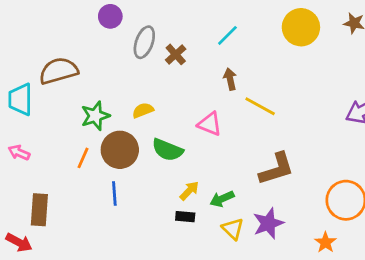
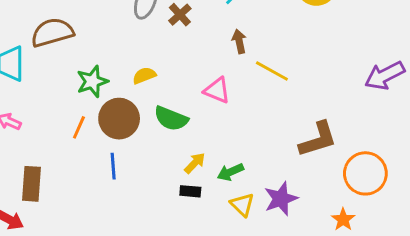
brown L-shape: (276, 169) -> (318, 139), moved

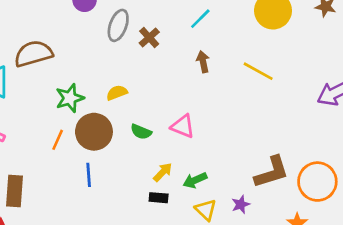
yellow line: (272, 71) -> (258, 71), moved
pink triangle: (217, 90) -> (183, 126), moved
green semicircle: (171, 119) -> (141, 132), size x0.7
brown L-shape: (318, 139) -> (272, 172), moved
purple star: (281, 199) -> (241, 204), size x0.6

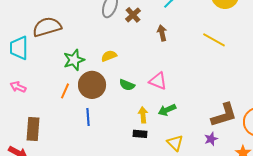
brown arrow: (203, 62) -> (162, 33), moved
yellow arrow: (163, 172) -> (143, 115), turned -49
green arrow: (195, 180) -> (167, 110), moved
purple star: (241, 204) -> (211, 139), moved

